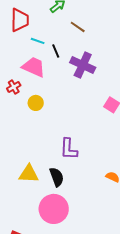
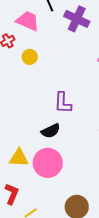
yellow triangle: (29, 174) -> (19, 158), moved
black semicircle: (57, 177) -> (51, 131), turned 84

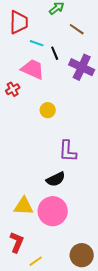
yellow circle: (30, 57) -> (48, 110), moved

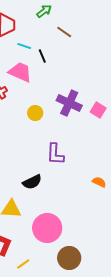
purple cross: (82, 67) -> (69, 103), moved
black semicircle: (56, 179) -> (32, 182), moved
pink circle: (53, 211) -> (47, 228), moved

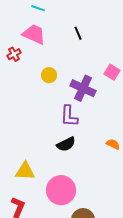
black line: (42, 56) -> (78, 33), moved
purple cross: (69, 103) -> (83, 88), moved
black semicircle: (32, 182) -> (66, 144), moved

